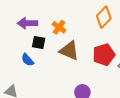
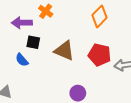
orange cross: (59, 27) -> (46, 11), moved
red pentagon: (104, 55) -> (100, 55), turned 30

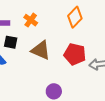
orange cross: (46, 11) -> (31, 20), moved

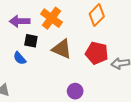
orange cross: (31, 20) -> (51, 18), size x1.5

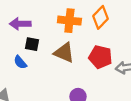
orange cross: (51, 18) -> (69, 21), moved, turned -30

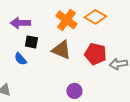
orange diamond: (100, 17) -> (95, 17), turned 75
orange cross: (69, 21) -> (66, 20), turned 30

